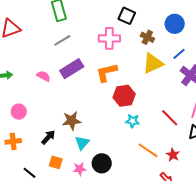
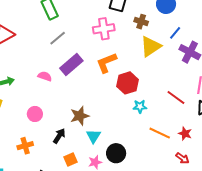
pink circle: (19, 112) -> (35, 114), moved
orange square: (56, 162) -> (70, 160), turned -32

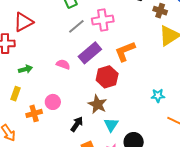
pink cross: (104, 29) -> (103, 20), moved
red hexagon: (128, 83) -> (107, 77), moved
brown star: (80, 116) -> (97, 104), turned -30
orange cross: (25, 146) -> (34, 113), moved

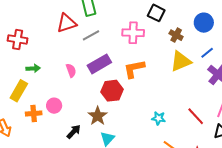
pink cross: (103, 20) -> (133, 33), moved
red triangle: (23, 22) -> (67, 23), moved
pink semicircle: (63, 64) -> (71, 70), turned 40
yellow rectangle: (15, 94) -> (19, 91), size x1.5

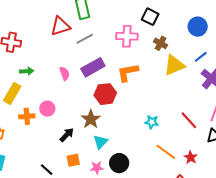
brown cross: (176, 35) -> (161, 43), moved

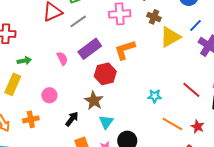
orange cross: (27, 116) -> (31, 119), moved

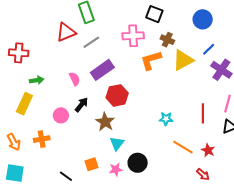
orange L-shape: (125, 50) -> (151, 60), moved
red line: (191, 90) -> (203, 113), turned 48
black arrow: (72, 119) -> (81, 105), moved

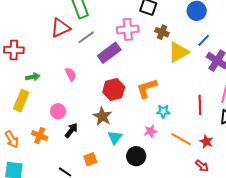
orange L-shape: (151, 60) -> (147, 88), moved
purple rectangle: (102, 70) -> (109, 53), moved
black arrow: (81, 105) -> (71, 130), moved
orange cross: (42, 139) -> (40, 136), turned 35
pink star: (116, 170) -> (151, 131), moved

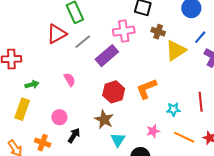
cyan star: (163, 111) -> (173, 109), moved

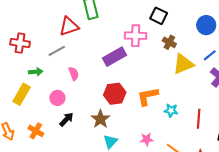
gray line: (83, 42) -> (57, 51), moved
cyan star: (173, 109) -> (171, 110), moved
pink circle: (59, 117) -> (57, 98), moved
black arrow: (74, 136) -> (66, 119), moved

